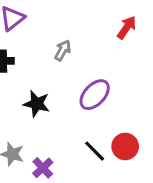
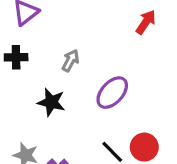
gray arrow: (63, 50) -> (71, 61), moved

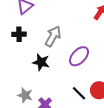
gray arrow: (71, 61) -> (53, 36), size x1.5

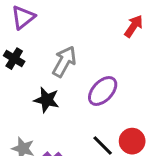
black cross: (19, 34) -> (14, 59), turned 32

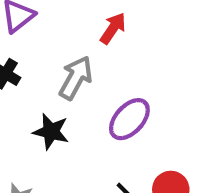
red arrow: (134, 26) -> (113, 28), moved

